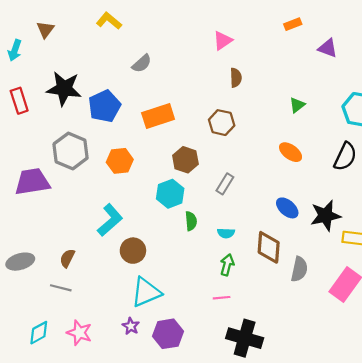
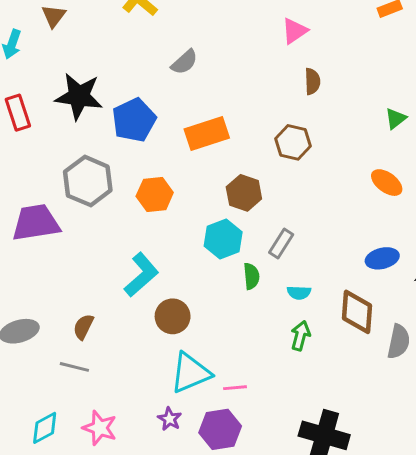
gray rectangle: (225, 184) -> (281, 243), moved
blue ellipse: (287, 208) -> (382, 258), turned -55
pink line: (222, 298) -> (235, 388), moved

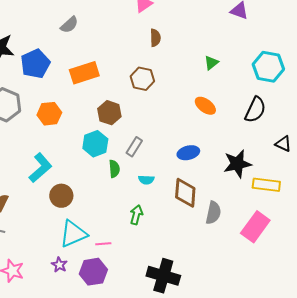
blue ellipse: (382, 258) -> (188, 153), moved
green arrow: (300, 336) -> (136, 215), moved

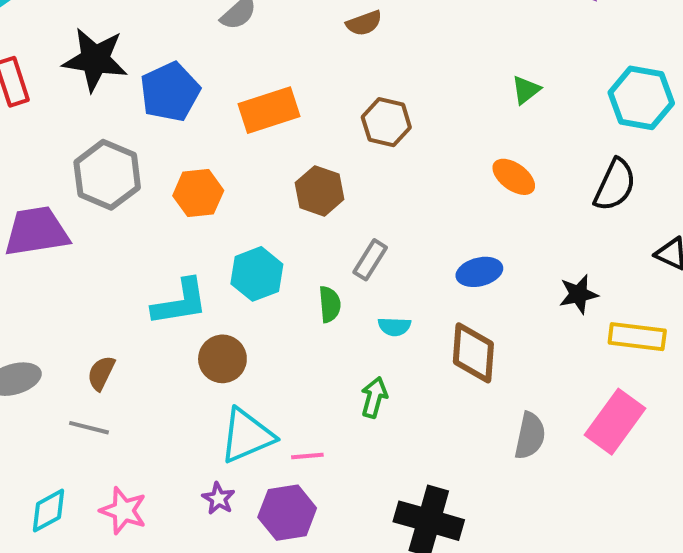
brown semicircle: (155, 38) -> (364, 23), moved, turned 72
cyan hexagon: (95, 144) -> (257, 274), moved
black star: (237, 164) -> (579, 294), size x0.7
cyan L-shape: (40, 168) -> (180, 302), turned 32
gray semicircle: (213, 213) -> (530, 436), moved

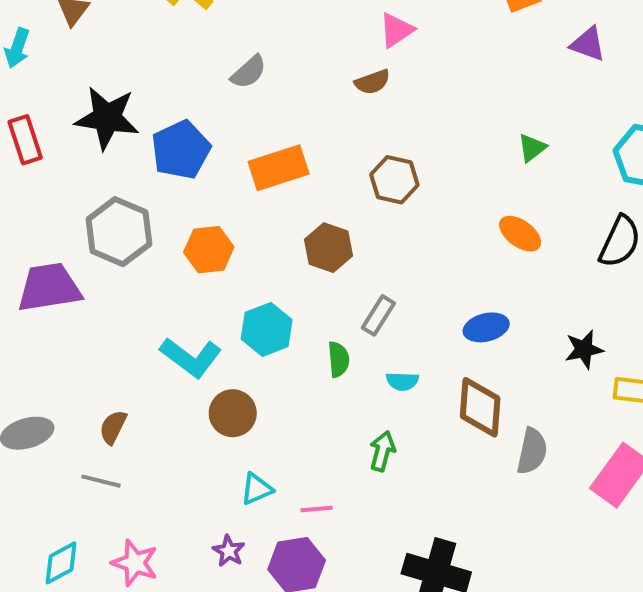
cyan L-shape: (180, 302) -> (191, 357), turned 46
cyan triangle: (247, 436) -> (257, 489), size x0.6
gray semicircle: (530, 436) -> (532, 451), moved

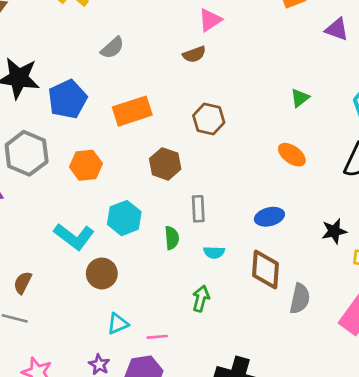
gray rectangle: (378, 315) -> (198, 209), turned -35

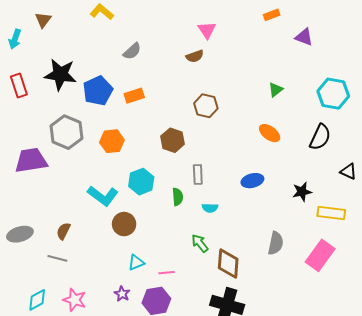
pink triangle: (210, 20) -> (207, 30), turned -30
orange rectangle: (132, 111) -> (134, 96), moved, size x0.7
brown diamond: (266, 270) -> (228, 263), moved
green arrow: (201, 299) -> (200, 243), turned -54

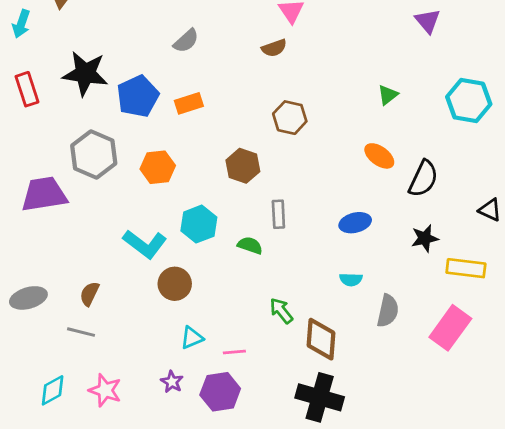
purple triangle: (304, 37) -> (428, 21), turned 30
black semicircle: (320, 137) -> (423, 179), moved
green semicircle: (178, 197) -> (250, 245), turned -66
cyan semicircle: (210, 208) -> (351, 280), moved

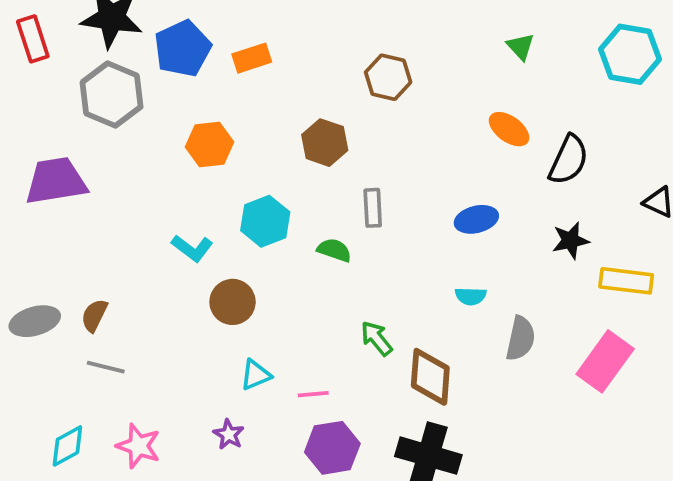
green triangle: (388, 95) -> (521, 47), turned -35
gray hexagon: (94, 154) -> (112, 95), moved
cyan L-shape: (145, 244) -> (192, 248), size x0.7
brown semicircle: (89, 294) -> (94, 315), moved
purple hexagon: (220, 392) -> (332, 448), moved

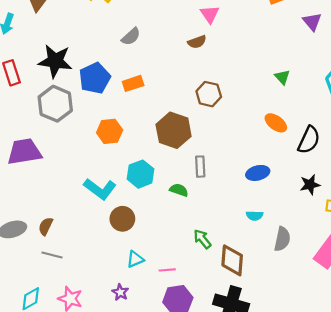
brown hexagon: (325, 143) -> (174, 130), size x1.4
cyan L-shape: (192, 248) -> (100, 189), size x1.4

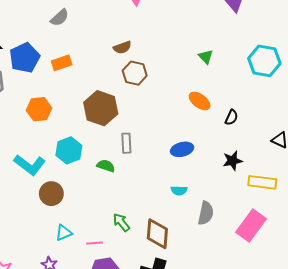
brown semicircle: (197, 42) -> (122, 47), moved
black semicircle: (309, 140) -> (231, 117), size x0.6
green arrow: (202, 239) -> (121, 222), moved

